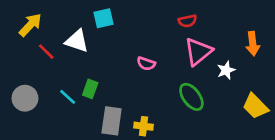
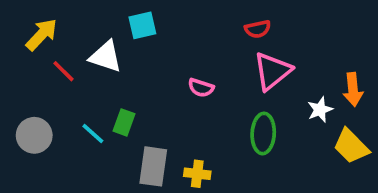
orange arrow: (253, 44) -> (353, 90), moved
white star: (226, 70) -> (320, 110), moved
green ellipse: (191, 97) -> (263, 133), turned 40

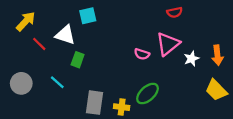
red semicircle: (258, 29) -> (175, 12), moved
pink semicircle: (201, 88) -> (142, 54), moved
white star: (320, 110) -> (191, 59), moved
green rectangle: (124, 122) -> (78, 60), moved
green ellipse: (263, 133) -> (148, 94), moved, turned 45

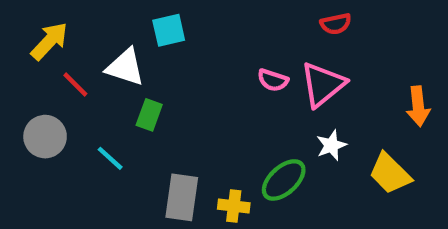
pink semicircle: (142, 54) -> (273, 80), moved
white star: (191, 59) -> (331, 145), moved
gray circle: (21, 83) -> (45, 137), moved
yellow trapezoid: (216, 90) -> (390, 173), moved

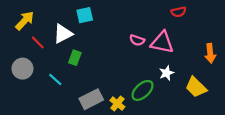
red semicircle: (336, 24) -> (179, 12), moved
white triangle: (125, 67) -> (63, 34), turned -45
pink triangle: (323, 85) -> (162, 42), turned 50
gray rectangle: (182, 197) -> (91, 99), turned 55
yellow cross: (234, 206) -> (117, 104), turned 32

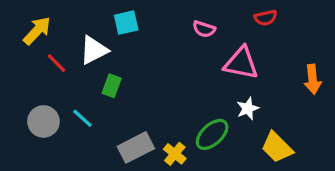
pink semicircle: (137, 40) -> (204, 29), moved
gray circle: (22, 69) -> (44, 121), moved
yellow trapezoid: (196, 87) -> (277, 147), moved

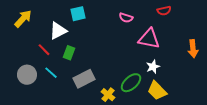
red line: (56, 63) -> (44, 50), moved
gray rectangle: (136, 147) -> (84, 79), moved
yellow trapezoid: (277, 147) -> (157, 91), moved

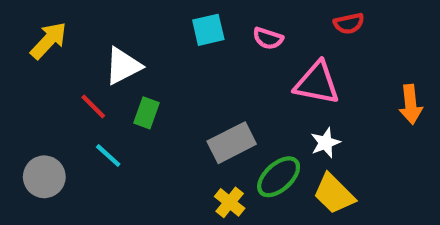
cyan square: (78, 14) -> (208, 30), moved
gray circle: (27, 75) -> (44, 177), moved
gray rectangle: (84, 79) -> (232, 143), moved

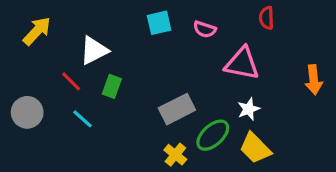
red semicircle: (349, 23) -> (267, 18), turned 100
gray circle: (44, 177) -> (27, 112), moved

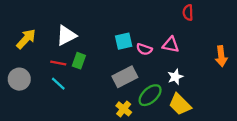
cyan square: (159, 23) -> (124, 41), moved
pink semicircle: (205, 29) -> (144, 49), moved
yellow arrow: (37, 31) -> (26, 39), moved
pink triangle: (242, 63) -> (171, 45), size x0.7
red line: (71, 81) -> (58, 63), moved, turned -35

